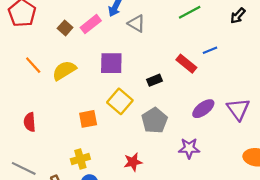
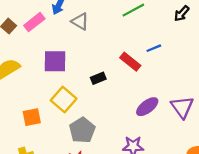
gray pentagon: (155, 120) -> (82, 130), moved

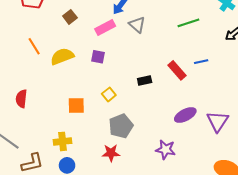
pink rectangle: (34, 22) -> (105, 28), moved
purple square: (55, 61) -> (98, 57), moved, size x0.6
yellow square: (64, 100) -> (109, 94), size x0.6

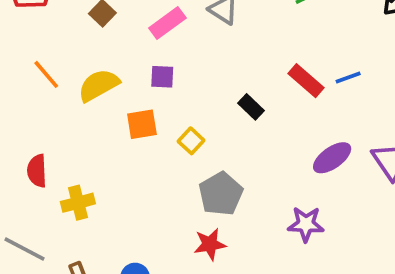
blue line: (201, 62) -> (348, 77), moved
black rectangle: (145, 80) -> (251, 107), turned 64
orange square: (76, 106) -> (142, 124), moved
yellow cross: (63, 141) -> (78, 203), moved

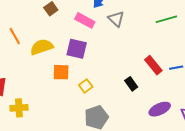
pink rectangle: (167, 23) -> (85, 20), turned 54
purple square: (162, 77) -> (77, 49), size x1.5
black rectangle: (251, 107) -> (131, 84), moved

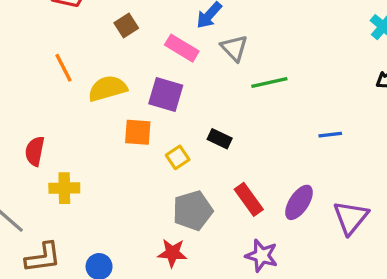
green line: (166, 19) -> (269, 82), moved
red rectangle: (153, 65) -> (249, 199), moved
black rectangle: (131, 84) -> (220, 139), moved, turned -32
purple ellipse: (160, 109) -> (299, 202), turned -35

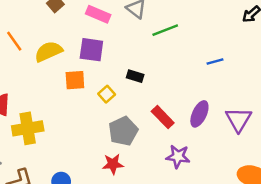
yellow cross: (64, 188) -> (28, 128), size x1.4

